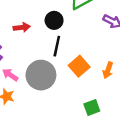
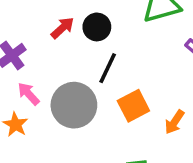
black circle: (54, 20) -> (97, 27), moved
red arrow: (22, 27) -> (62, 28), turned -49

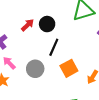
gray circle: (74, 105) -> (35, 69), size x0.7

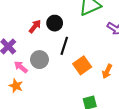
gray circle: (35, 69) -> (39, 60), moved

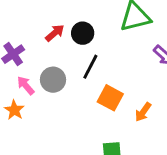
orange square: (82, 65) -> (110, 98), turned -36

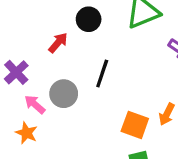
black circle: (83, 33) -> (89, 19), moved
orange square: (110, 98) -> (135, 125), moved

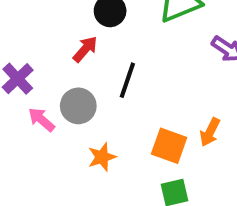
red arrow: (58, 43) -> (85, 49), moved
orange star: (27, 133) -> (102, 157), moved, turned 30

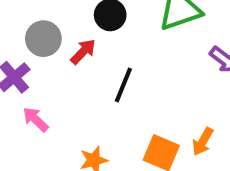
gray circle: (78, 106) -> (43, 39), moved

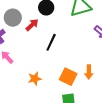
orange arrow: (203, 142) -> (89, 72), turned -32

